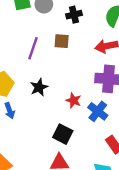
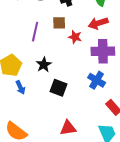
red star: (73, 100) -> (75, 37), moved
black square: (63, 134) -> (58, 88), moved

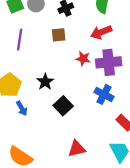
purple line: (35, 32) -> (20, 40), moved
red star: (75, 37) -> (83, 59), moved
black square: (58, 88) -> (63, 106), turned 30

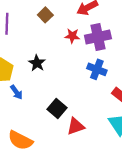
brown square: (59, 35) -> (45, 15), turned -32
black square: (63, 106) -> (57, 108), moved

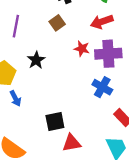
black star: (37, 63) -> (36, 60), moved
black square: (57, 108) -> (55, 122), turned 30

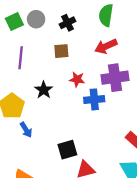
brown square: (57, 23) -> (61, 51), turned 35
red star: (82, 49) -> (77, 79), moved
blue cross: (102, 87) -> (94, 99), moved, turned -30

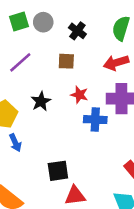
black cross: (68, 23) -> (77, 31), turned -35
purple line: (21, 58) -> (20, 62), turned 35

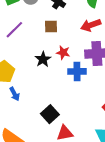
black star: (41, 101) -> (43, 59), moved
black square: (58, 171) -> (50, 114), turned -30

